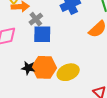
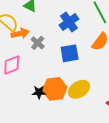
blue square: (42, 34) -> (70, 53), moved

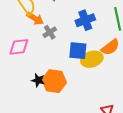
orange arrow: (20, 33) -> (35, 19), turned 30
yellow ellipse: (79, 89) -> (92, 59), moved

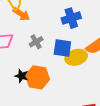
gray cross: (50, 32) -> (36, 42), moved

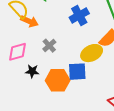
blue square: (62, 48) -> (77, 72), moved
black star: (21, 76) -> (32, 71), moved

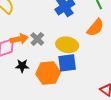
orange arrow: (29, 21) -> (19, 39), moved, turned -30
yellow ellipse: (92, 53) -> (67, 45), moved, turned 40

